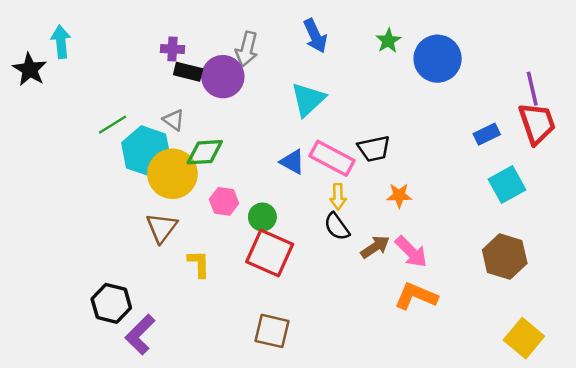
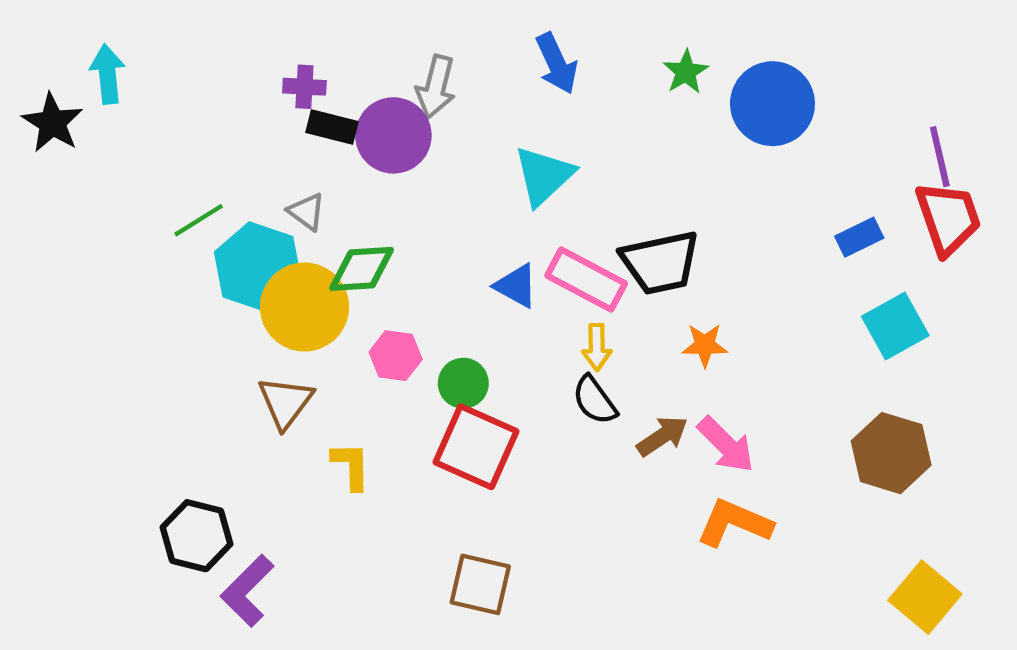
black trapezoid: (374, 149) -> (660, 263), size x1.4

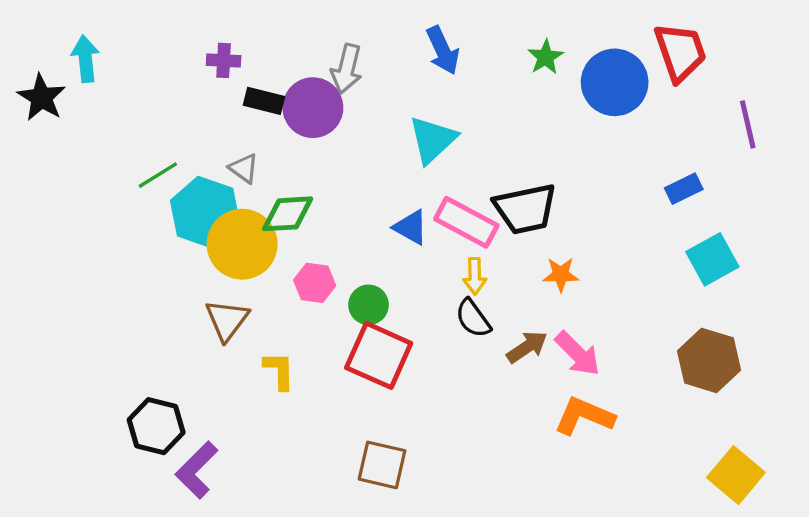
purple cross: (304, 87) -> (224, 60), moved
red trapezoid: (948, 218) -> (680, 52), moved

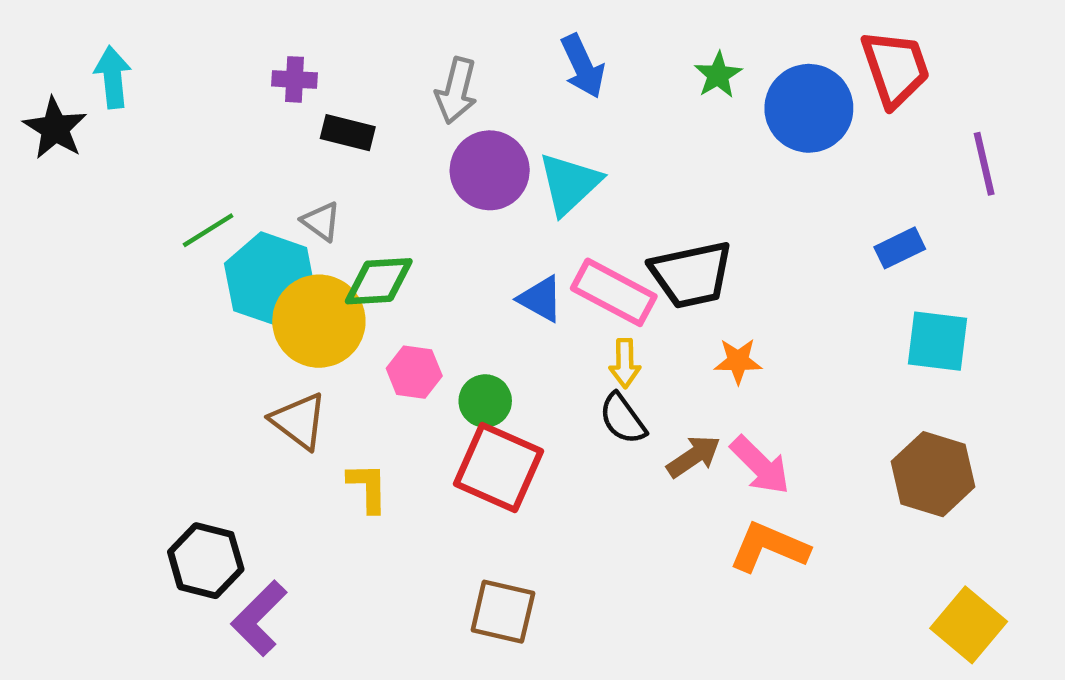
purple circle: (313, 108) -> (490, 170), moved
cyan square: (712, 259) -> (937, 341), turned 36
brown triangle: (227, 320) -> (299, 421), turned -30

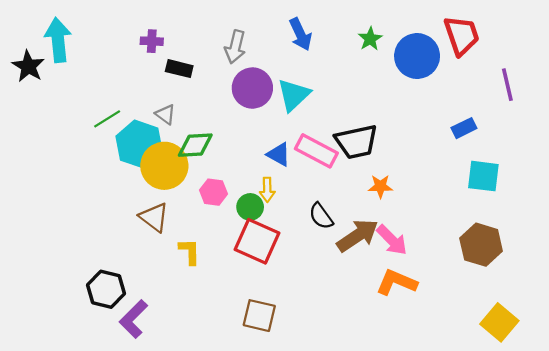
cyan arrow: (113, 77) -> (58, 40), size x1.4
yellow arrow: (625, 363) -> (267, 190), moved
brown arrow: (694, 456) -> (358, 236), size x1.5

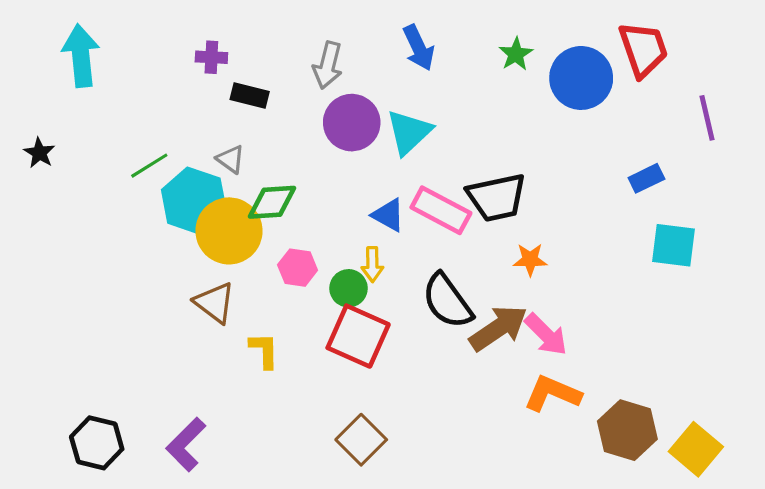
black star: (28, 66) -> (39, 153), moved, size x0.7
black semicircle: (321, 216) -> (447, 301), size x1.5
brown hexagon: (481, 245) -> (627, 430), moved
black hexagon: (106, 289) -> (97, 443), moved
brown square: (259, 316) -> (361, 440), turned 32

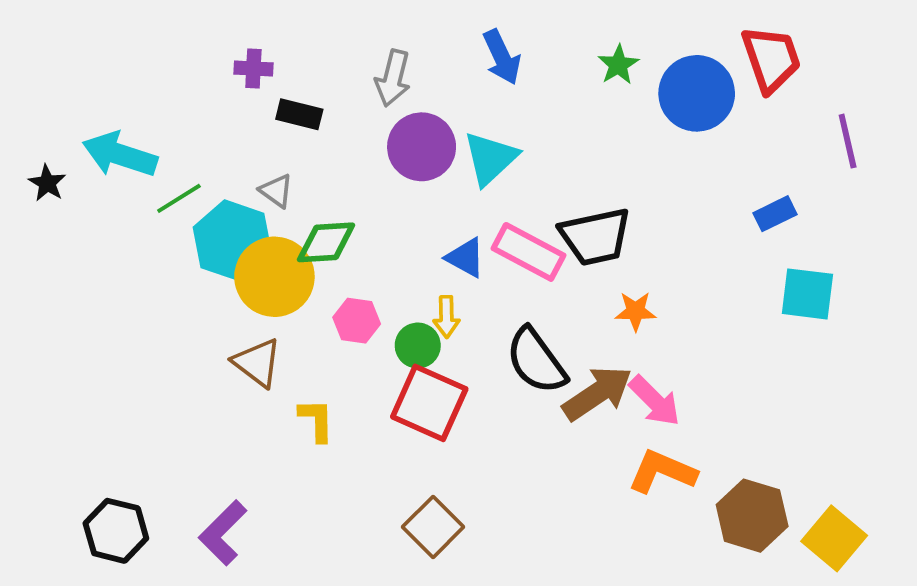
cyan arrow: (81, 56) -> (120, 154), moved, turned -66

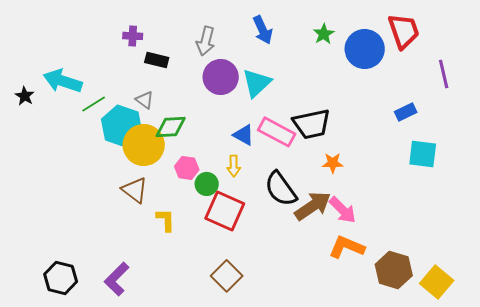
green circle: (418, 346) -> (207, 184), moved

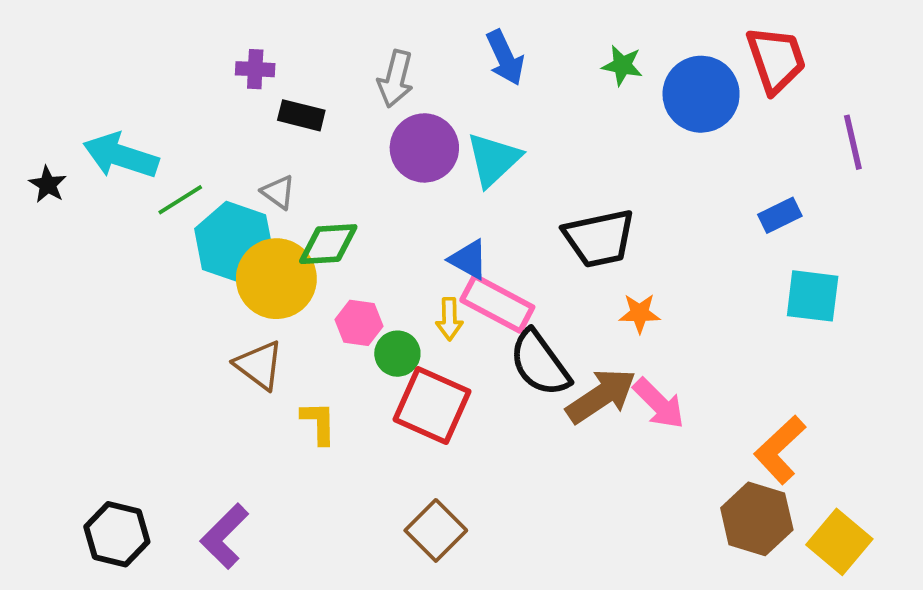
green star: (324, 34) -> (622, 65), turned -30
pink rectangle: (277, 132) -> (497, 304), moved
orange L-shape: (347, 247) -> (780, 450), moved, turned -66

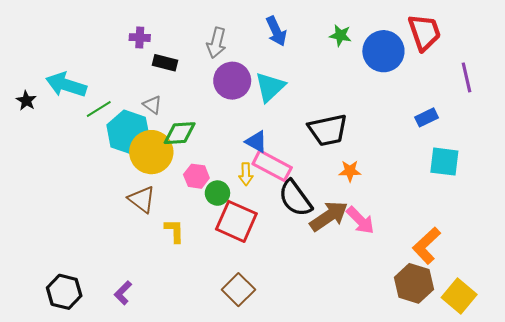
purple L-shape: (224, 536) -> (123, 293), size x0.7

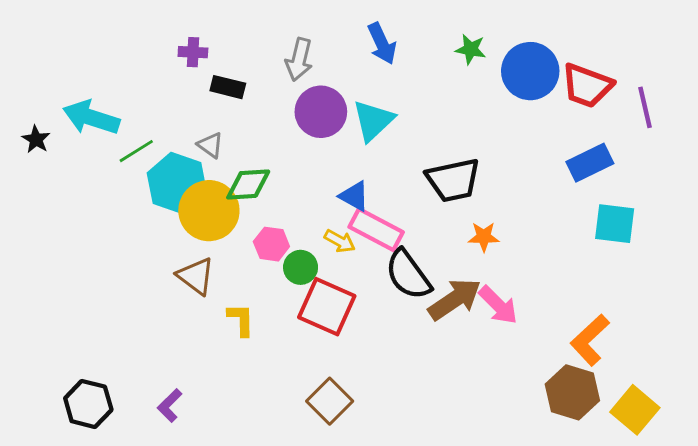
red trapezoid: (424, 32) -> (587, 86), moved, turned 129
blue rectangle: (427, 117) -> (590, 163), size x1.4
yellow arrow: (246, 174) -> (340, 241), turned -60

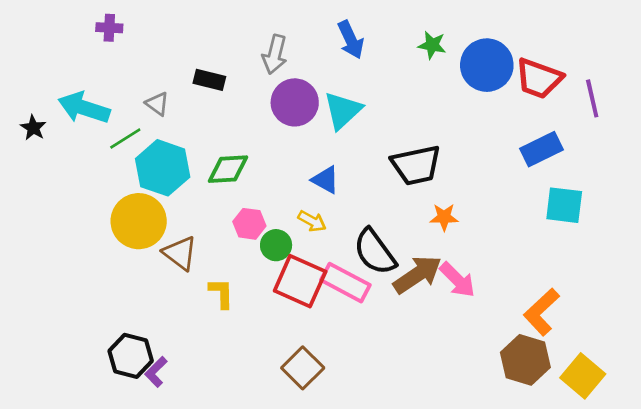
purple cross: (193, 52) -> (109, 28), moved
gray triangle: (210, 145) -> (157, 104), moved
yellow circle: (209, 211) -> (139, 221), moved
pink rectangle: (376, 230) -> (345, 283), moved
black hexagon: (88, 404) -> (131, 356), moved

